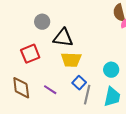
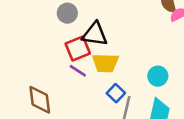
red square: (30, 54) -> (78, 49), moved
purple line: (50, 90) -> (78, 71), moved

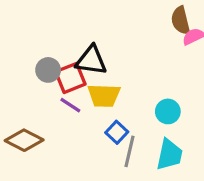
gray circle: (67, 13) -> (48, 70), moved
brown diamond: (40, 100) -> (24, 140), turned -56

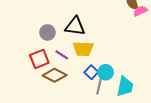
red square: (70, 78) -> (39, 59), moved
cyan circle: (168, 111) -> (106, 72), moved
brown diamond: (24, 140) -> (55, 75), moved

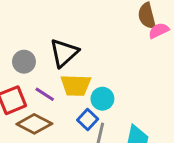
black triangle: (75, 26) -> (64, 53), turned -50
cyan circle: (106, 72) -> (102, 99), moved

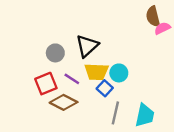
cyan circle: (102, 99) -> (119, 73), moved
blue square: (88, 119) -> (105, 88), moved

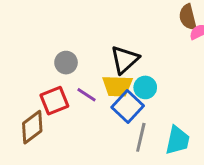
black triangle: (87, 46) -> (125, 60), moved
blue square: (105, 88) -> (128, 107), size x1.5
brown diamond: (64, 102) -> (32, 127), moved, turned -64

